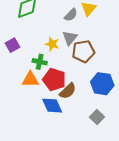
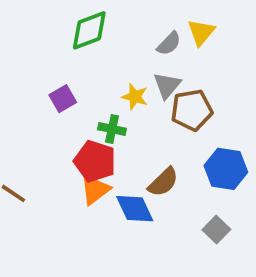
orange triangle: (30, 80) -> (95, 190), moved, turned -36
red pentagon: (54, 80) -> (95, 161), moved

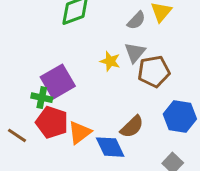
purple square: (63, 99) -> (58, 82), moved, size x1.6
green cross: (112, 129) -> (42, 98), moved
red pentagon: (95, 161) -> (52, 122), moved

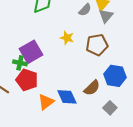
gray triangle: (135, 52) -> (106, 16), moved
brown semicircle: (132, 127) -> (92, 88), moved
orange triangle: (80, 132) -> (46, 102), moved

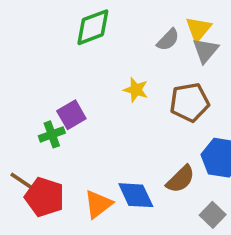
purple square: (31, 52) -> (71, 115), size x0.7
green cross: (20, 63) -> (52, 134), turned -32
red pentagon: (27, 80) -> (45, 197), moved

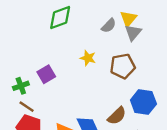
green cross: (52, 134) -> (21, 86), moved
brown line: (21, 181) -> (27, 107), moved

